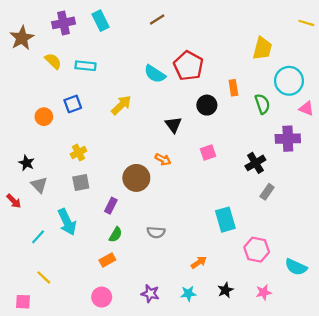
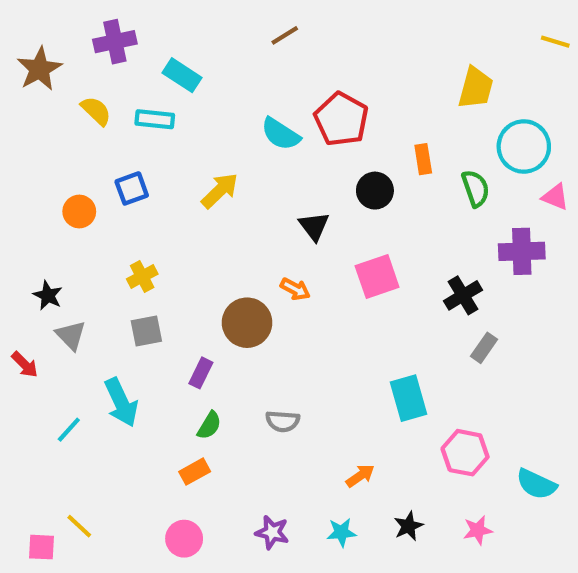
cyan rectangle: (101, 21) -> (182, 75), moved, turned -30
pink square: (208, 152) -> (377, 277), size x1.5
yellow line: (44, 277) -> (79, 526), moved

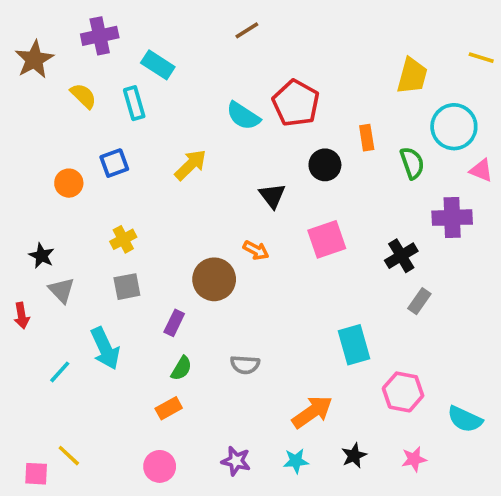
yellow line: (555, 42) -> (481, 58), moved
cyan rectangle: (155, 119) -> (134, 103), turned 68
red arrow: (25, 365) -> (22, 316), turned 35
orange arrow: (360, 476) -> (312, 412), size x1.6

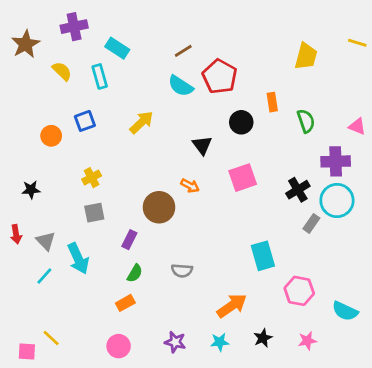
brown line: (247, 30) -> (183, 51), moved
cyan circle: (454, 127) -> (337, 201), moved
black star: (42, 256) -> (31, 190), turned -30
gray triangle: (62, 290) -> (46, 241), moved

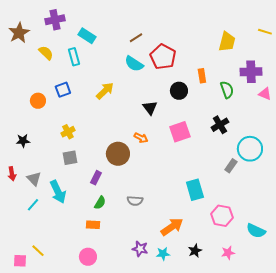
purple cross: (336, 161) -> (251, 72), moved
black cross: (298, 190) -> (220, 125), moved
orange rectangle: (125, 303) -> (93, 225), turned 32
purple star: (175, 342) -> (140, 249), moved

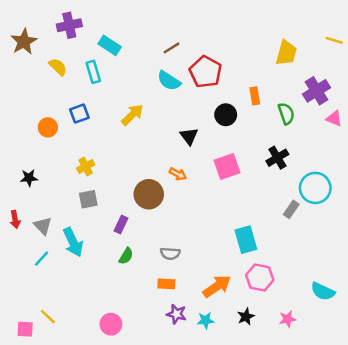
purple cross: (251, 72) -> (317, 91), turned -30
pink hexagon: (222, 216) -> (260, 277), moved
orange rectangle: (93, 225) -> (166, 284), moved

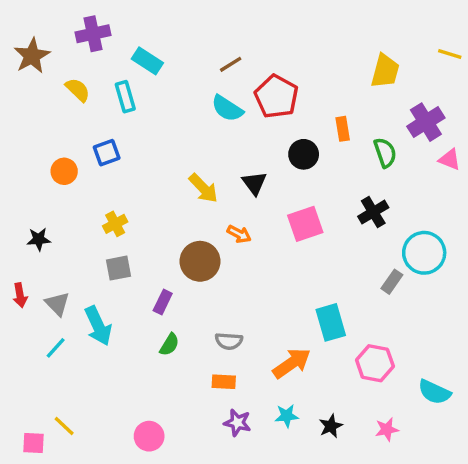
yellow arrow: (132, 115) -> (203, 188), moved, turned 90
pink hexagon: (260, 277) -> (375, 363), moved
orange arrow: (217, 286) -> (292, 363), moved
cyan star: (206, 320) -> (287, 416), moved

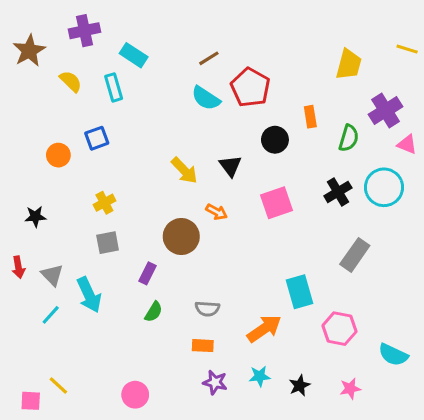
green semicircle: (385, 153) -> (349, 138), turned 36
cyan circle: (424, 253) -> (384, 187), moved
gray rectangle: (392, 282) -> (355, 255), size x1.5

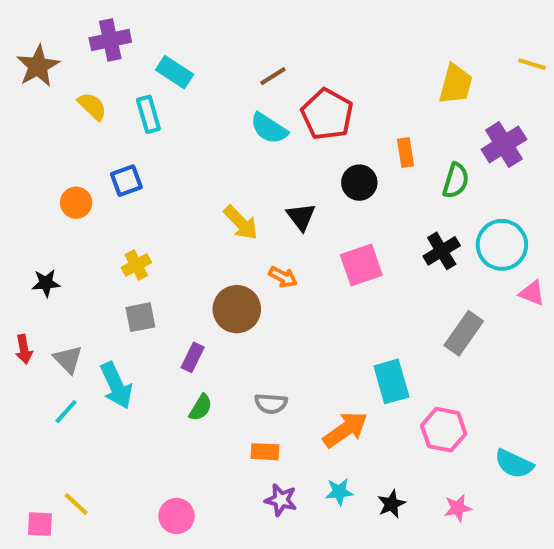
pink triangle: (407, 144) -> (532, 293), moved

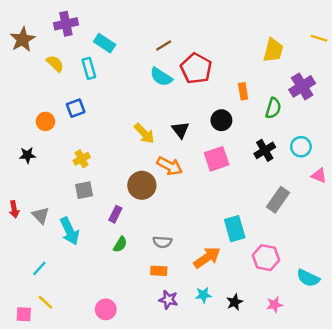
black circle: (359, 183) -> (221, 120), moved
cyan circle: (502, 245) -> (301, 147), size x0.7
orange arrow: (283, 277) -> (170, 166), size x1.5
black star: (46, 283) -> (27, 155), moved
cyan line: (66, 412) -> (39, 268), moved

